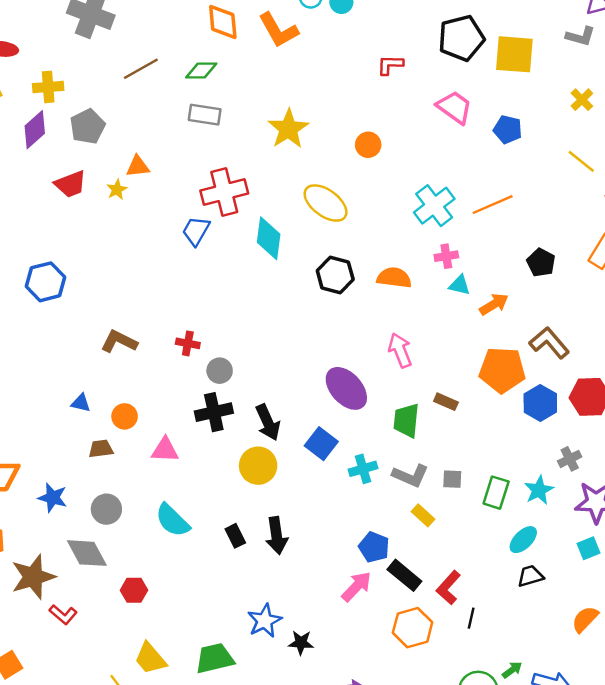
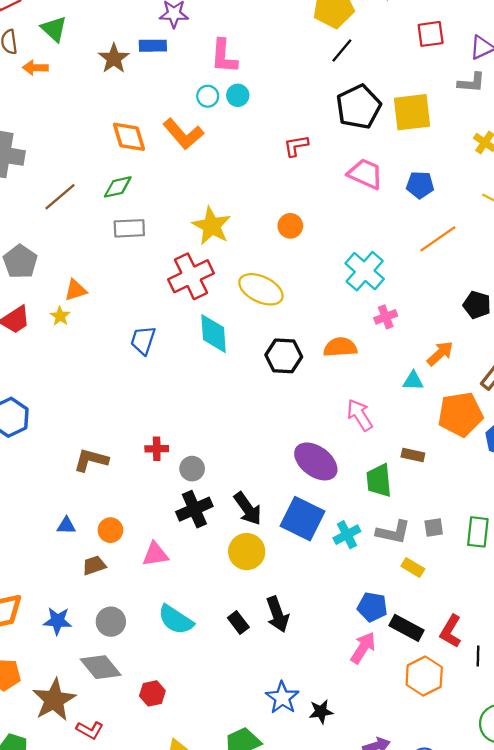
red cross: (224, 192) -> (191, 276), moved
orange line: (493, 205) -> (438, 239), moved
cyan triangle: (460, 285) -> (413, 381), moved
blue square: (321, 444) -> (302, 519), size x1.4

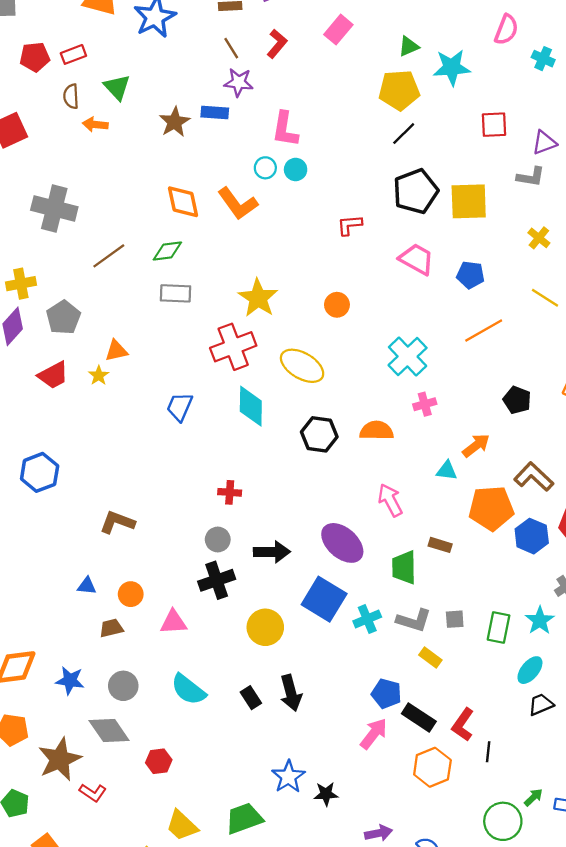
red cross: (157, 449) -> (230, 492), moved
black arrow: (248, 509) -> (272, 552), moved, turned -60

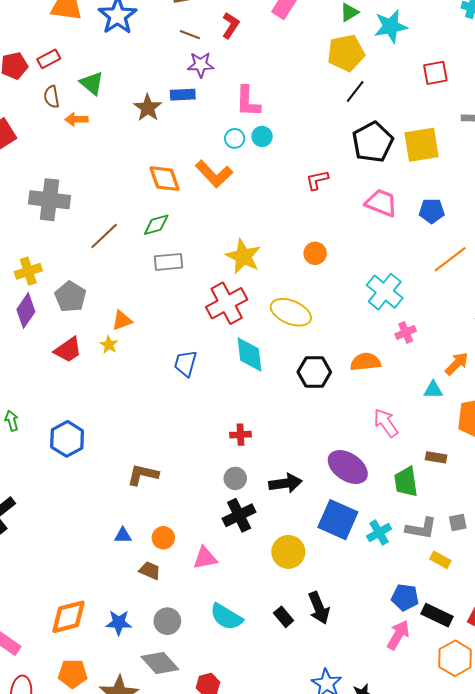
brown line: (231, 48) -> (190, 35), turned -30
brown trapezoid: (111, 628) -> (150, 571), turned 45

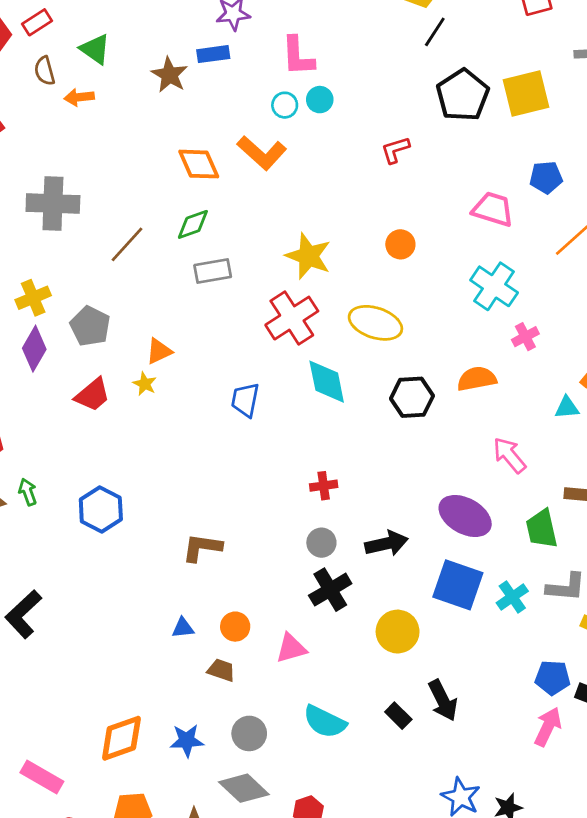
pink trapezoid: (381, 203) -> (493, 209), moved

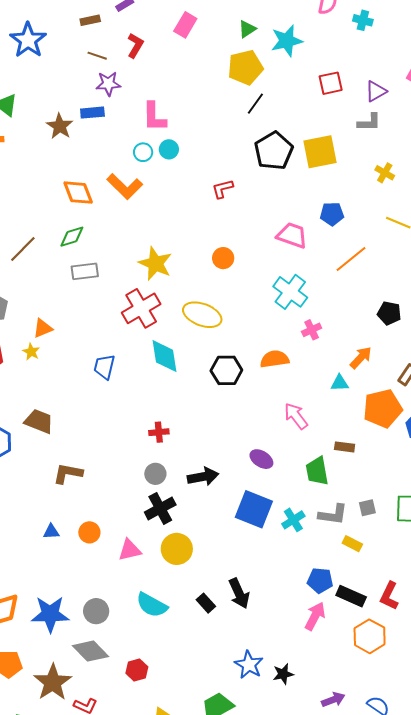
purple ellipse: (465, 516) -> (261, 459), size x0.6
yellow circle: (398, 632) -> (177, 549), moved
brown trapezoid: (221, 670) -> (39, 421), moved, size x1.4
blue star: (187, 740) -> (50, 614), size x1.5

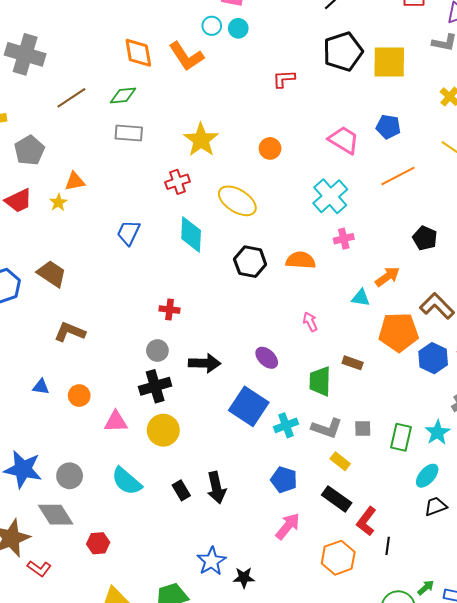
red cross: (141, 308) -> (177, 182), size x0.6
pink arrow: (296, 416) -> (310, 322), size x0.7
blue pentagon: (320, 580) -> (284, 480), moved
black rectangle: (351, 596) -> (337, 499), moved

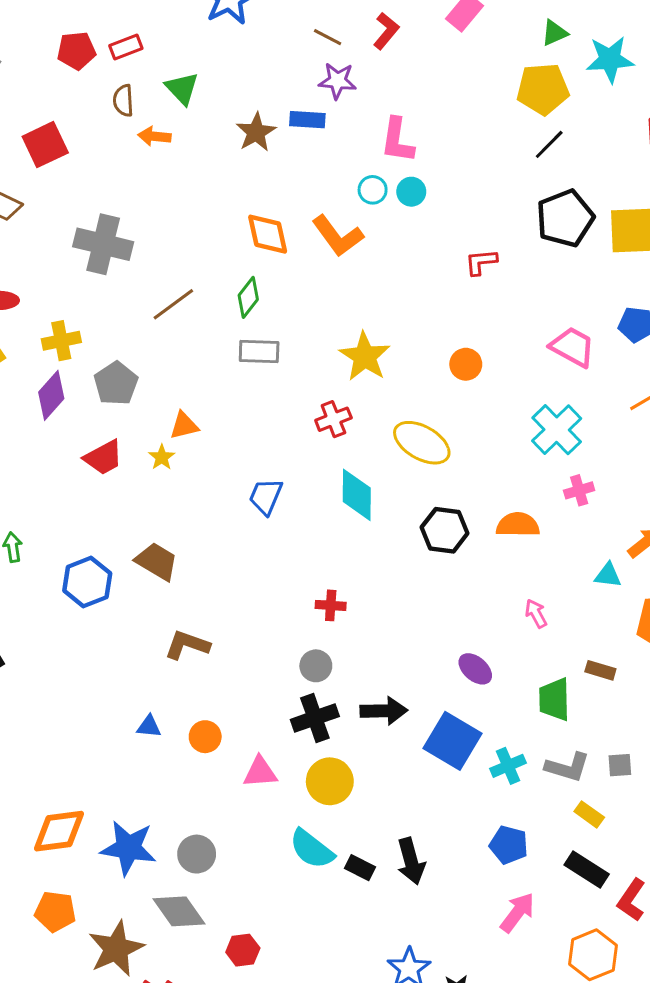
green diamond: (123, 95) -> (248, 297), turned -44
black arrow: (205, 363) -> (384, 711), moved
cyan semicircle: (127, 481) -> (312, 849), moved
black rectangle: (181, 490) -> (360, 868), turned -30

